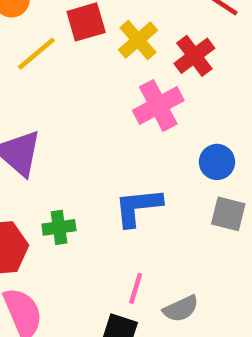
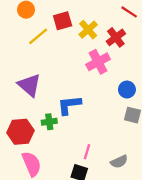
blue L-shape: (138, 207) -> (69, 105), moved
gray semicircle: (181, 309) -> (119, 162), moved

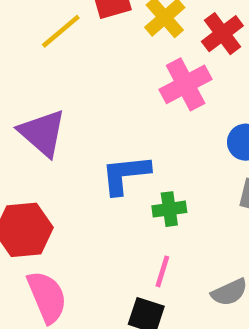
green cross: (49, 122) -> (169, 209), moved

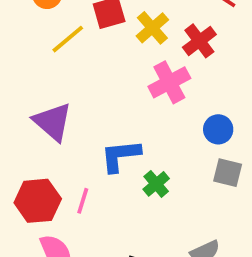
green cross: (169, 209) -> (156, 184), turned -32
pink line: (162, 271) -> (83, 201), moved

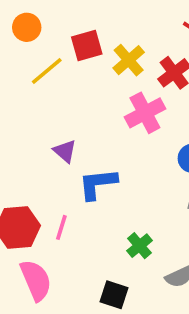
purple triangle: (53, 122) -> (65, 151), moved, size x0.6
green cross: (156, 184) -> (140, 246), moved

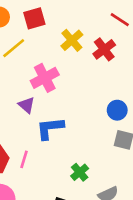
red square: (87, 45) -> (34, 18), moved
pink cross: (145, 113) -> (45, 78), moved

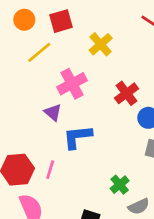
red cross: (104, 49) -> (126, 93), moved
green cross: (80, 172) -> (120, 185), moved

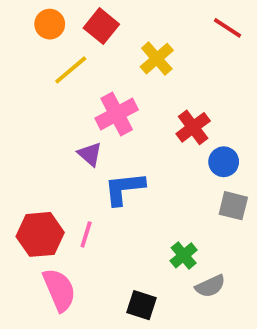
red square: (61, 21) -> (101, 26), turned -35

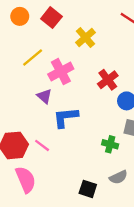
yellow line: (71, 70) -> (33, 57), moved
pink line: (86, 234) -> (42, 145), turned -70
green cross: (184, 255) -> (110, 144), moved, turned -35
black square: (141, 305) -> (88, 189), moved

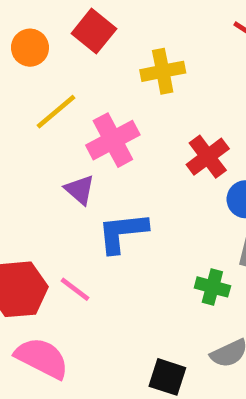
orange circle: (20, 16) -> (30, 48), moved
yellow cross: (85, 37) -> (163, 71), turned 30
pink semicircle: (26, 180) -> (42, 358), turned -40

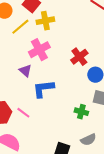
yellow cross: (163, 71) -> (45, 21), moved
yellow line: (56, 112) -> (20, 27), moved

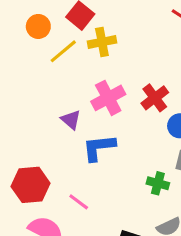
pink cross: (39, 50) -> (108, 98), moved
pink line: (23, 113) -> (79, 202), moved

